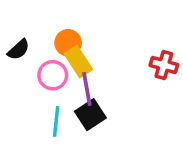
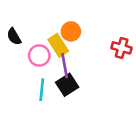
orange circle: (68, 43) -> (71, 31), moved
black semicircle: (19, 50) -> (14, 37), turned 102

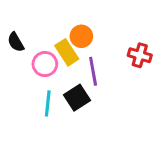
purple line: (65, 66) -> (93, 71), moved

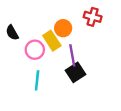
red cross: (140, 55) -> (93, 17), moved
black square: (77, 98) -> (76, 72), moved

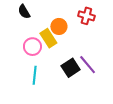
black semicircle: (12, 33) -> (24, 12), moved
purple line: (72, 55) -> (88, 65), moved, turned -30

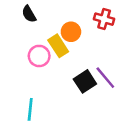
cyan line: (35, 75) -> (30, 109), moved

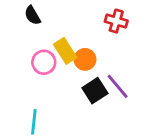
orange circle: (71, 32) -> (85, 59), moved

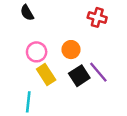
yellow rectangle: (65, 51) -> (46, 74), moved

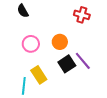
yellow rectangle: (46, 74) -> (39, 75), moved

